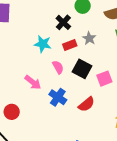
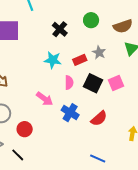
black cross: (63, 22) -> (60, 29), moved
pink semicircle: (58, 67) -> (69, 83), turned 32
pink square: (104, 79) -> (116, 83), moved

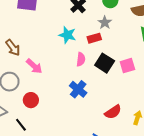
gray star: (99, 52) -> (105, 23), moved
pink arrow: (45, 99) -> (34, 66), moved
red semicircle: (99, 118) -> (113, 112), moved

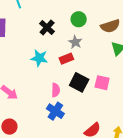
pink semicircle: (81, 59) -> (56, 90), moved
pink square: (127, 66) -> (102, 83), turned 35

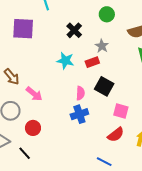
green circle: (79, 19) -> (107, 14), moved
pink square: (102, 83) -> (121, 111), moved
blue cross: (55, 111) -> (79, 114), turned 36

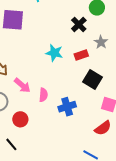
black cross: (74, 30) -> (79, 25), moved
gray star: (102, 46) -> (101, 42), moved
pink semicircle: (80, 93) -> (43, 95), moved

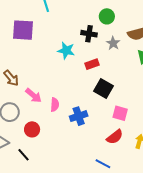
black cross: (79, 25) -> (89, 34), turned -35
gray star: (101, 42) -> (113, 43), moved
cyan star: (54, 53) -> (66, 50), moved

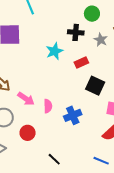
cyan star: (66, 50) -> (55, 51), turned -30
black line: (23, 155) -> (54, 159), moved

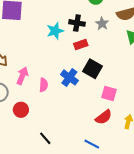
black cross: (76, 32) -> (77, 23), moved
pink arrow: (26, 99) -> (22, 76), turned -108
blue cross: (73, 115) -> (69, 77), moved, turned -36

